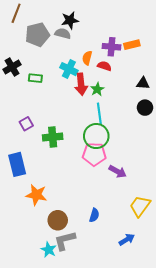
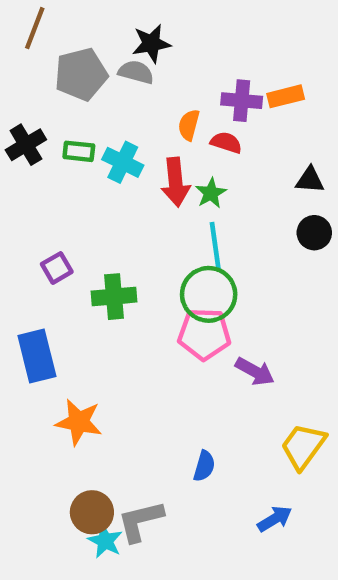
cyan cross: (69, 69) -> (123, 162), moved
green rectangle: (35, 78) -> (79, 151), moved
brown circle: (58, 220) -> (92, 512), moved

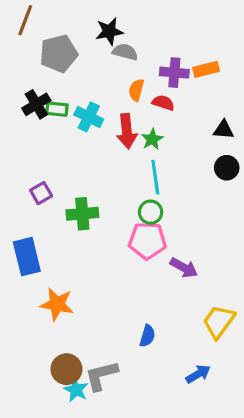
gray semicircle: (136, 72) -> (125, 52), moved
black cross: (26, 145) -> (36, 104), moved
green circle: (209, 294) -> (151, 212), size x0.6

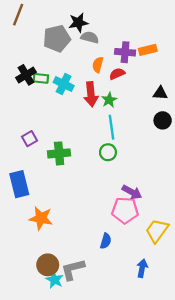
gray pentagon: (59, 54) -> (57, 39), moved
red semicircle: (163, 103) -> (117, 74), turned -42
pink pentagon: (147, 241) -> (125, 210), moved
blue arrow: (198, 374) -> (142, 268), turned -48

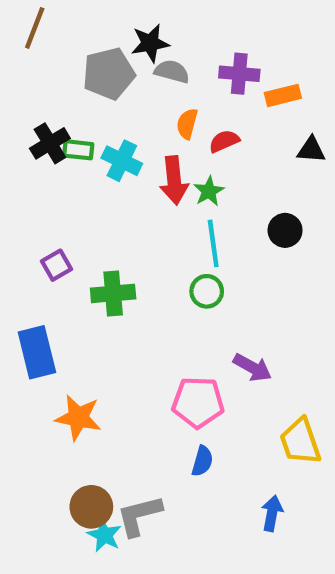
purple cross: (125, 52) -> (239, 74), moved
black triangle: (160, 93) -> (311, 150), moved
black circle: (163, 120) -> (285, 230), moved
pink pentagon: (125, 210) -> (198, 402), moved
yellow trapezoid: (157, 231) -> (300, 441), turned -55

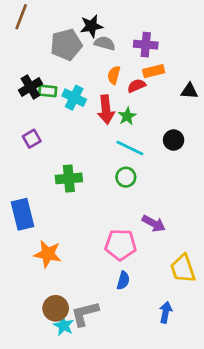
orange rectangle: (283, 95) -> (154, 71), moved
cyan line: (213, 243) -> (130, 148), turned -56
purple square: (56, 265) -> (32, 139), moved

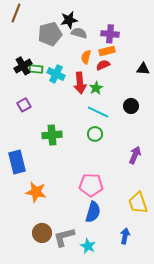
orange rectangle: (154, 71) -> (107, 51), moved
purple arrow: (154, 224) -> (135, 155), moved, turned -96
blue semicircle: (123, 280) -> (93, 212), size x1.5
cyan star: (64, 326) -> (88, 246), moved

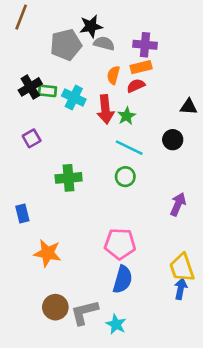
black triangle: (143, 69) -> (189, 107), moved
blue rectangle: (17, 162) -> (22, 214), size x0.6
blue arrow: (125, 236) -> (181, 289), moved

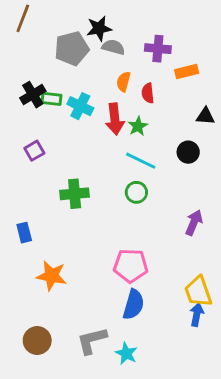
orange rectangle: (141, 67) -> (187, 72), moved
red semicircle: (136, 86) -> (148, 93), turned -72
brown circle: (55, 307) -> (37, 340), moved

